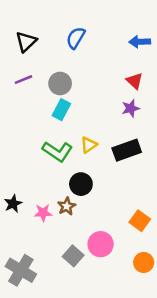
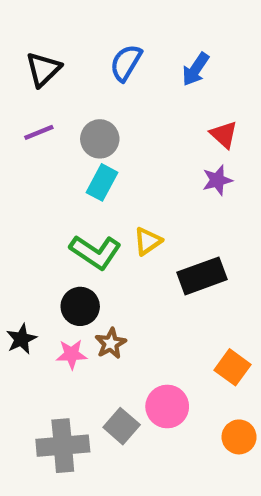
blue arrow: (140, 42) -> (196, 69), moved, turned -54
black rectangle: (127, 150) -> (202, 276), moved
black circle: (81, 184) -> (80, 306), moved
gray cross: (21, 270) -> (63, 446), moved, turned -36

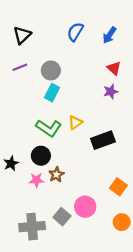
blue semicircle: (126, 63) -> (75, 32), moved
blue arrow: (196, 69) -> (110, 35), moved
black star: (21, 339) -> (11, 163), moved

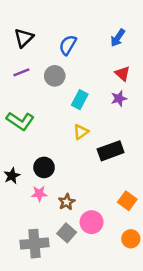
blue semicircle: (75, 32) -> (68, 45), moved
cyan rectangle: (52, 93) -> (80, 100), moved
green L-shape: (49, 128) -> (20, 121), moved
brown star: (56, 175) -> (67, 202), moved

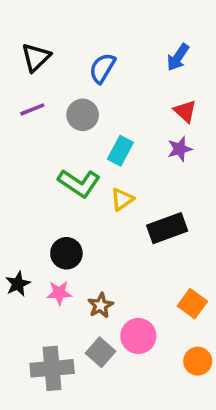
green L-shape: (20, 121) -> (79, 183), moved
black star: (12, 176) -> (18, 284), moved

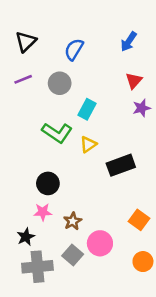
red triangle: (185, 111) -> (134, 81), turned 30
purple star: (180, 149) -> (142, 108), moved
black star: (18, 284) -> (26, 237), moved

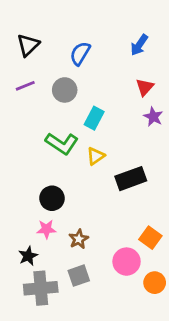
purple star: (142, 108) -> (153, 117), turned -30
pink circle: (100, 243) -> (127, 262), moved
gray square: (73, 255) -> (79, 276), turned 30

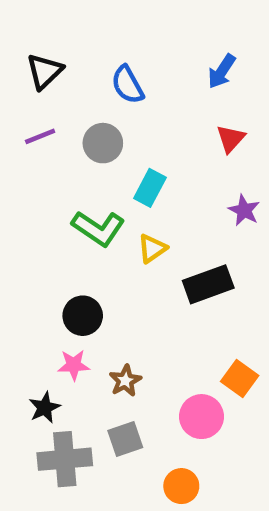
blue semicircle: (80, 53) -> (128, 85), turned -60
purple star: (153, 117) -> (244, 210), moved
orange circle: (155, 283) -> (181, 486), moved

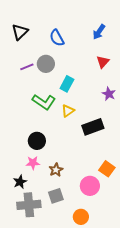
purple line: (40, 136) -> (27, 67), moved

